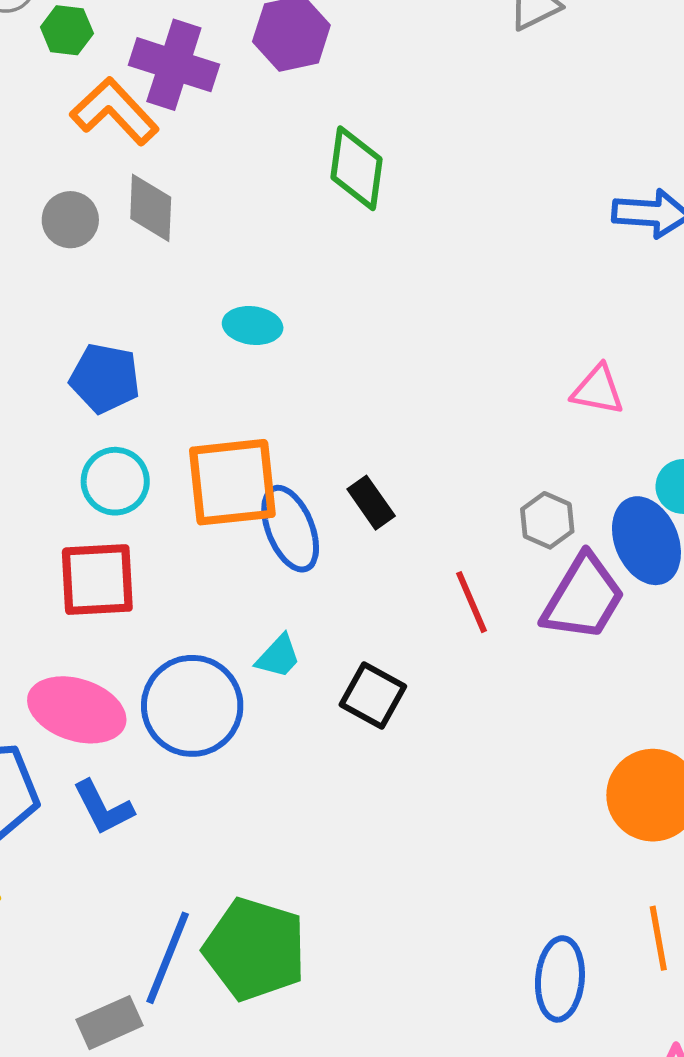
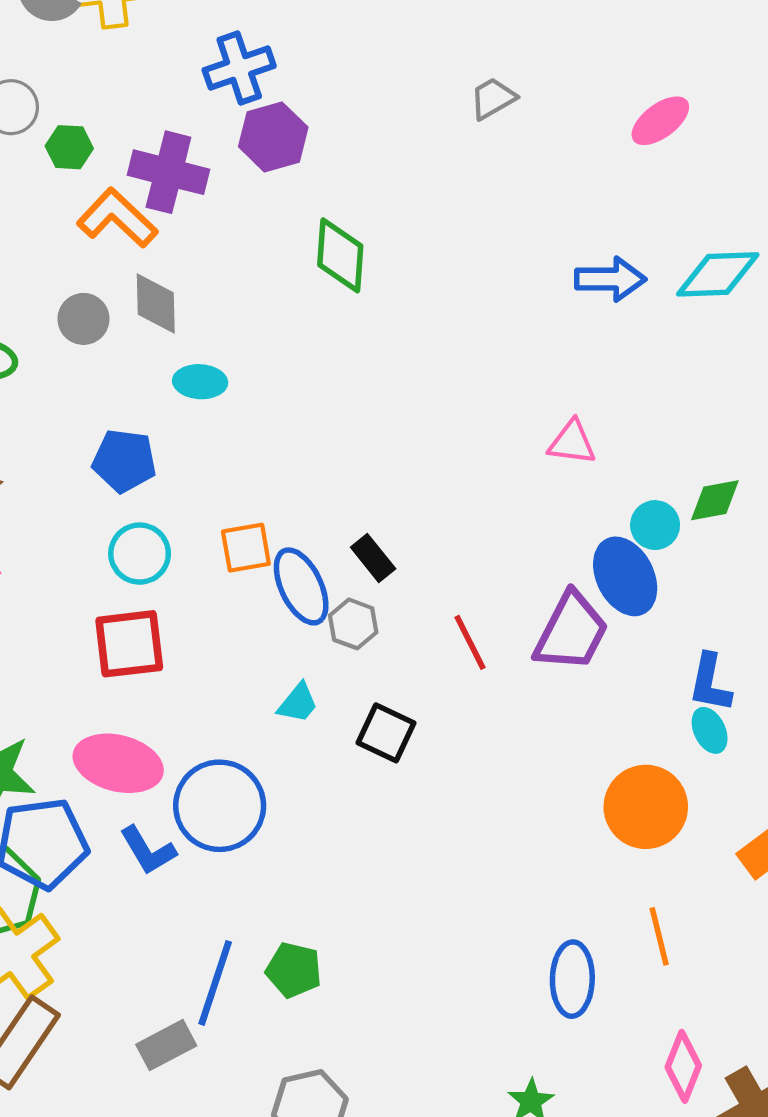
cyan ellipse: (253, 326) -> (200, 382), moved
orange square: (232, 482) -> (246, 548), size x0.6
gray hexagon: (547, 520) -> (353, 624), moved
blue circle: (192, 706) -> (220, 806), moved
green pentagon: (255, 949) -> (294, 970), size x0.6

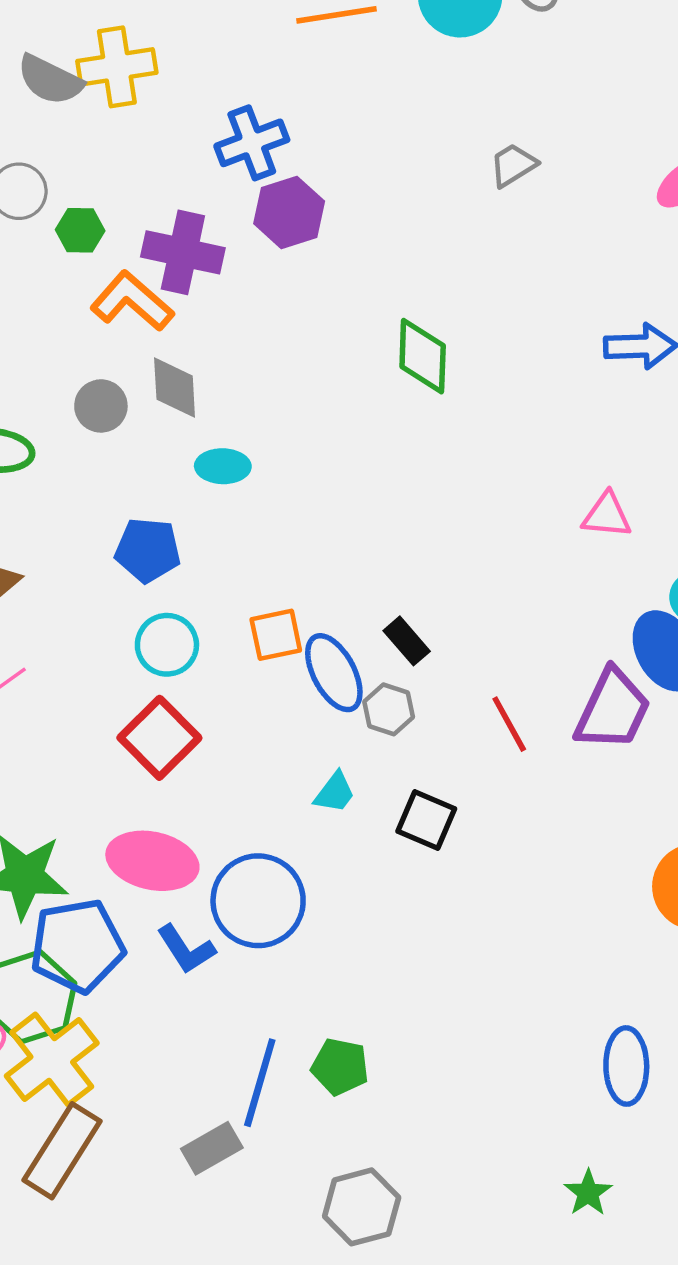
green diamond: (340, 255) -> (423, 356), moved
red square: (129, 644) -> (159, 738), turned -36

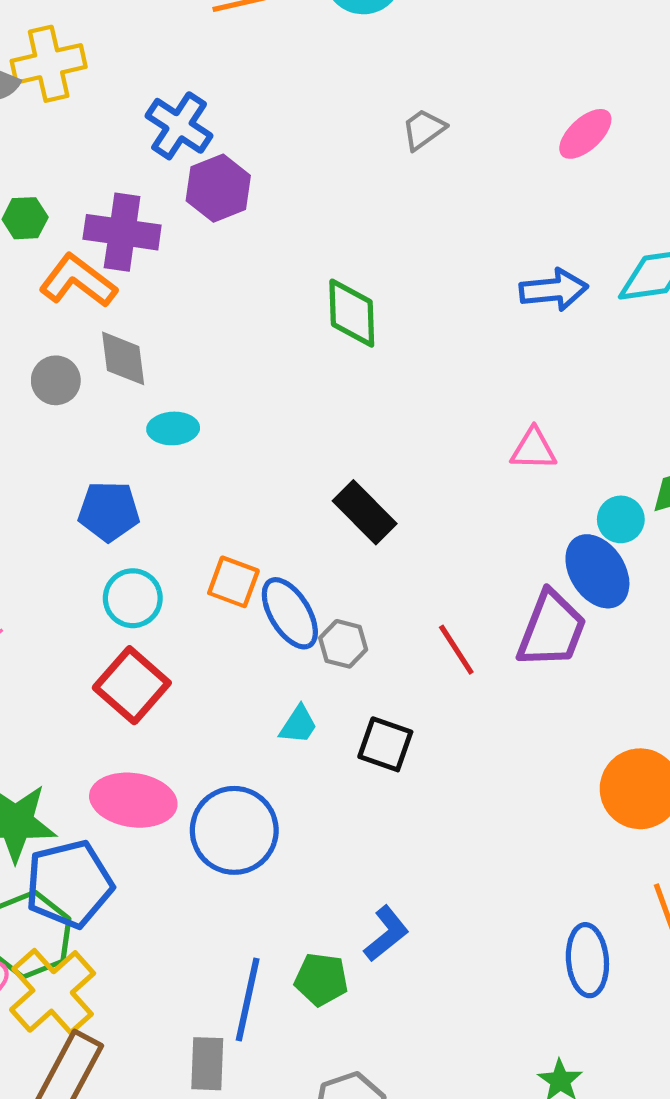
blue cross: (252, 143) -> (179, 126), turned -32
orange square: (276, 635) -> (233, 582), turned 36
black rectangle: (407, 641) -> (365, 512), moved, size x1.4
blue L-shape: (186, 949) -> (386, 934), moved, turned -92
gray rectangle: (212, 1148) -> (207, 1064), turned -54

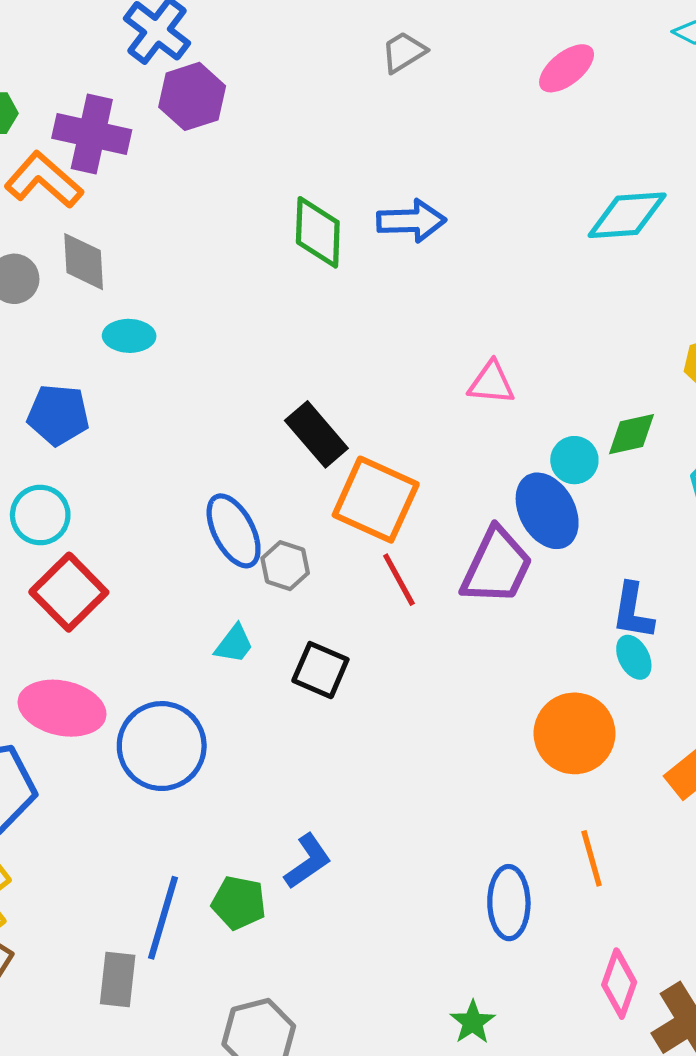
blue arrow: (554, 290) -> (411, 221), moved
orange square: (233, 582) -> (376, 500), moved, size x1.6
cyan circle: (133, 598) -> (40, 515), moved

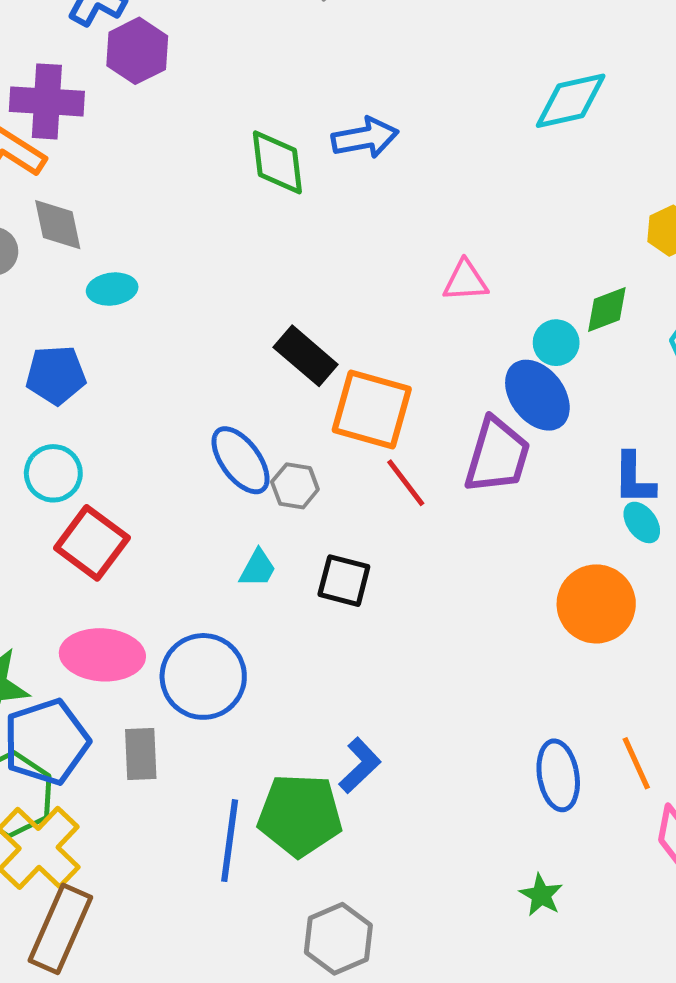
orange line: (592, 858) -> (636, 763), moved
green pentagon: (239, 903) -> (300, 815), size x1.6
gray rectangle: (118, 980) -> (141, 754), moved

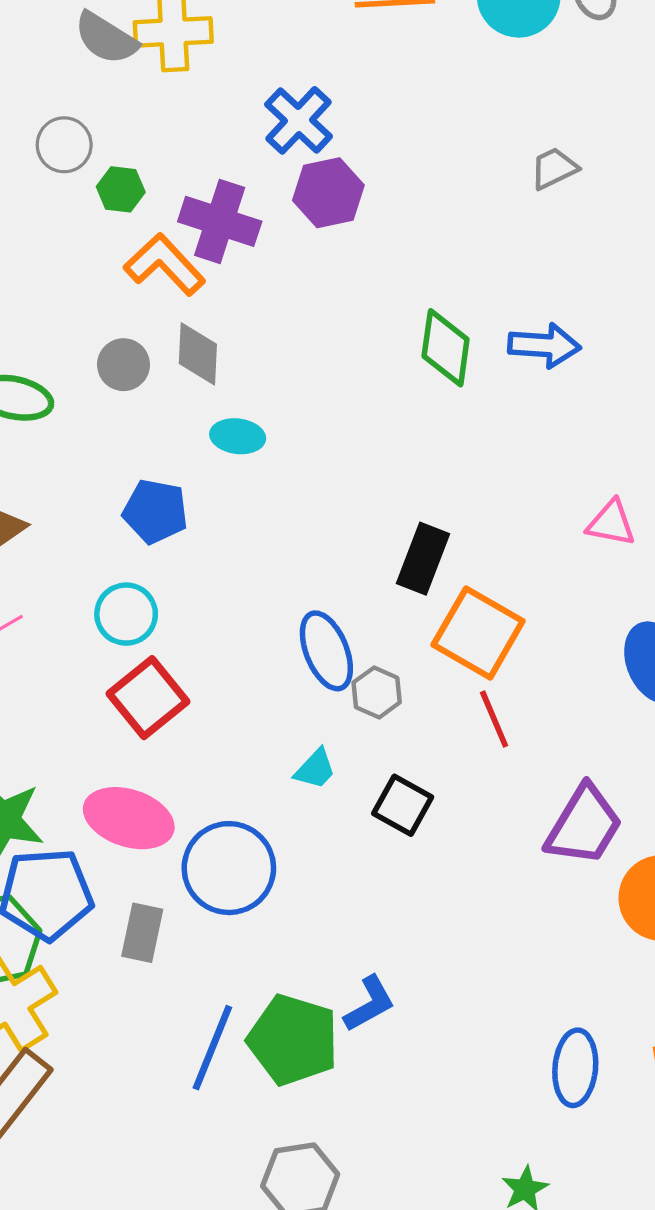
black rectangle: (306, 356) -> (423, 559), turned 56
purple trapezoid: (497, 455) -> (584, 825), moved

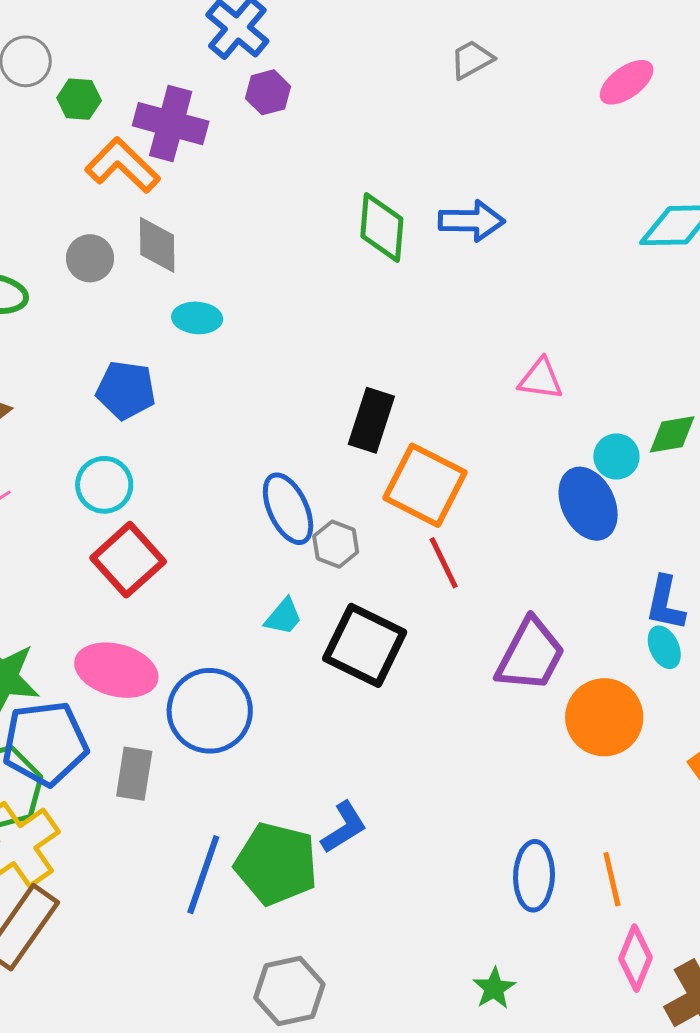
purple hexagon: (328, 193) -> (268, 92), size x0.7
black square: (403, 805) -> (365, 645), size x1.5

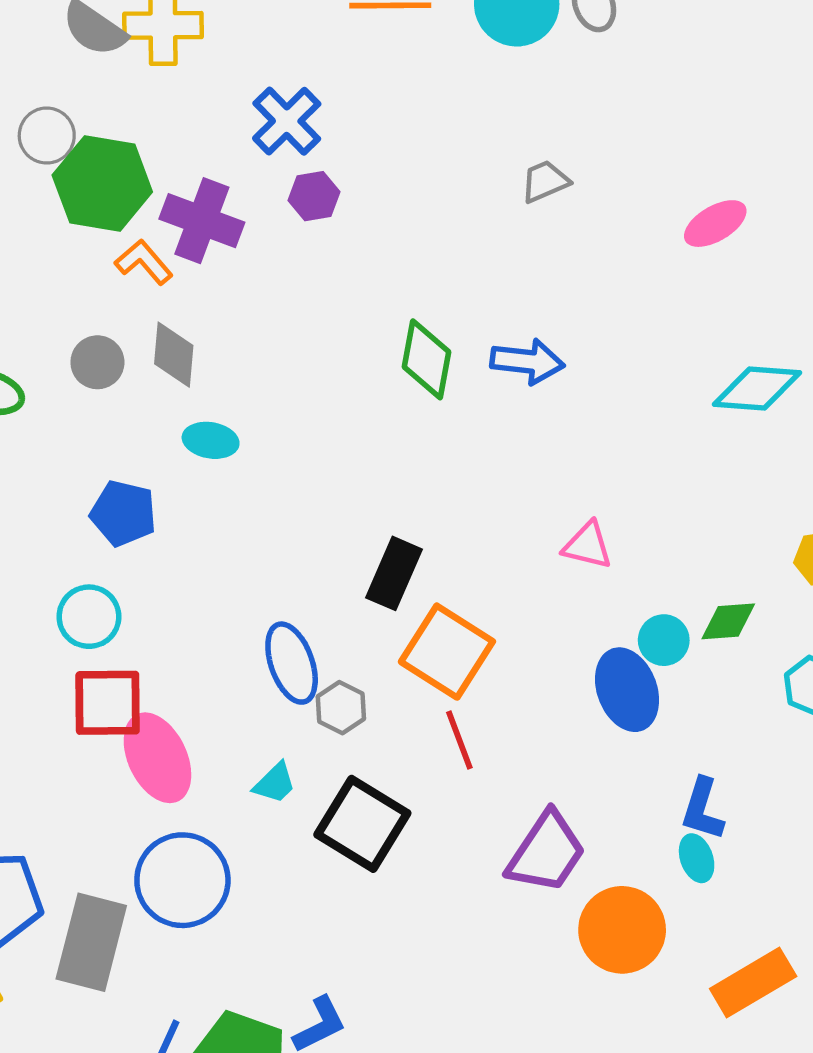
green hexagon: (79, 99) -> (102, 183), size x2.0
orange L-shape: (123, 165) -> (144, 262), size x0.7
red square: (128, 560) -> (108, 703), turned 36
pink ellipse: (116, 670) -> (157, 758), moved, turned 44
gray rectangle: (134, 774) -> (91, 942), size x1.6

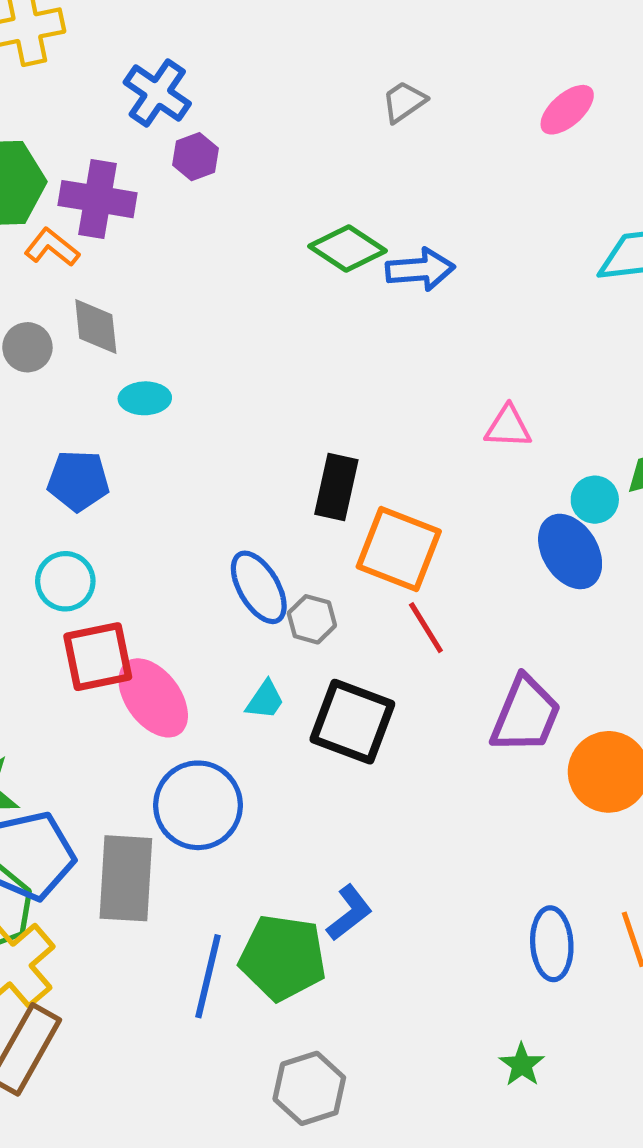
green diamond: (426, 359) -> (347, 249), moved, turned -56

